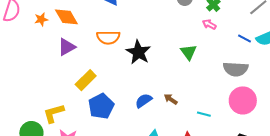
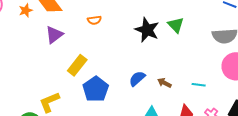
orange semicircle: (108, 37) -> (94, 20), size x0.6
black star: (138, 52) -> (147, 30), moved
brown arrow: (171, 99) -> (164, 83), moved

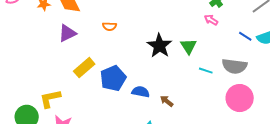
blue semicircle: (137, 79) -> (141, 92), turned 42
cyan line: (199, 85) -> (206, 71), moved
blue pentagon: (96, 89) -> (113, 78), moved

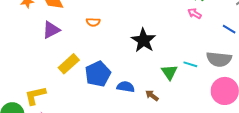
green triangle: (189, 46) -> (169, 72), moved

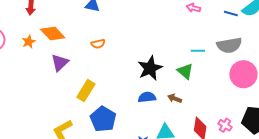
black star: (144, 40) -> (150, 68), moved, turned 30
cyan line: (190, 64) -> (198, 51), moved
blue pentagon: (98, 74) -> (103, 119), moved

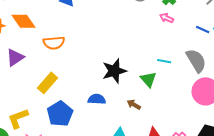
orange semicircle: (98, 44) -> (54, 43), moved, size x1.5
gray semicircle: (229, 45) -> (196, 61), turned -120
purple triangle: (60, 63) -> (15, 57), moved
blue semicircle: (147, 97) -> (97, 99), moved

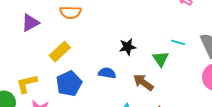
black star: (114, 71) -> (128, 47), size x0.7
brown arrow: (134, 105) -> (143, 82), size x1.5

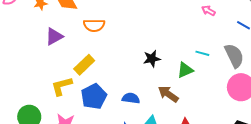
green triangle: (161, 59) -> (185, 70), turned 42
blue semicircle: (107, 73) -> (131, 98), moved
yellow L-shape: (27, 84) -> (62, 86), moved

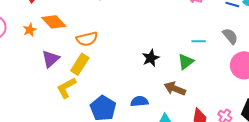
gray semicircle: (234, 56) -> (230, 36), size x0.7
yellow rectangle: (84, 65) -> (80, 64), moved
yellow L-shape: (62, 86) -> (66, 88), moved

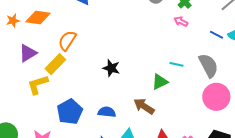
orange diamond: (54, 22) -> (38, 18), turned -50
gray semicircle: (230, 36) -> (208, 65), size x1.4
orange semicircle: (87, 39) -> (67, 41), turned 125
black star: (151, 58) -> (111, 68), moved, turned 30

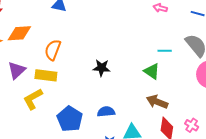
yellow rectangle: (55, 64) -> (46, 75), turned 65
green triangle: (160, 82) -> (152, 71), turned -48
brown arrow: (144, 106) -> (157, 102), moved

